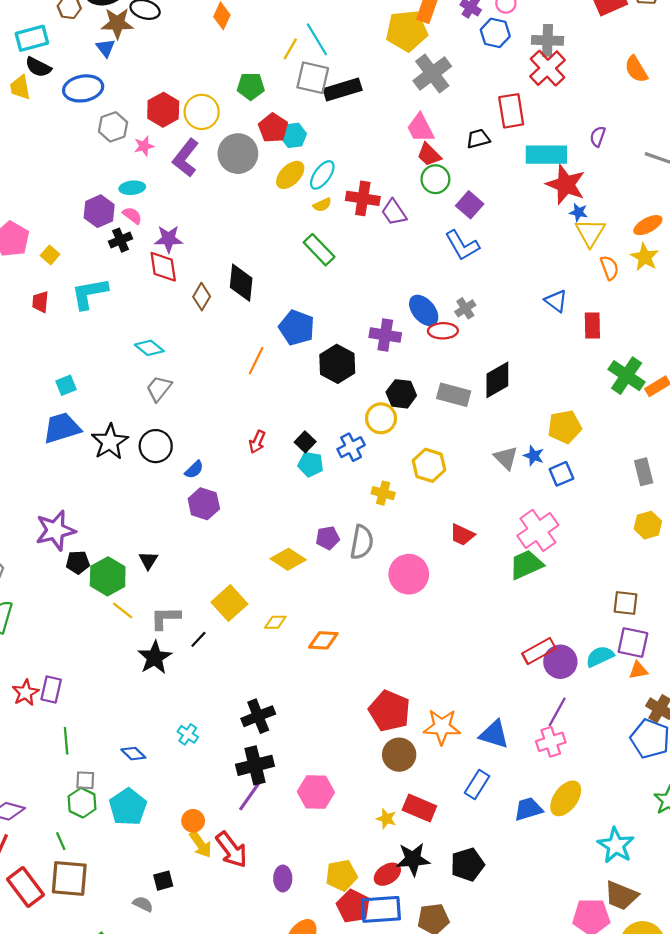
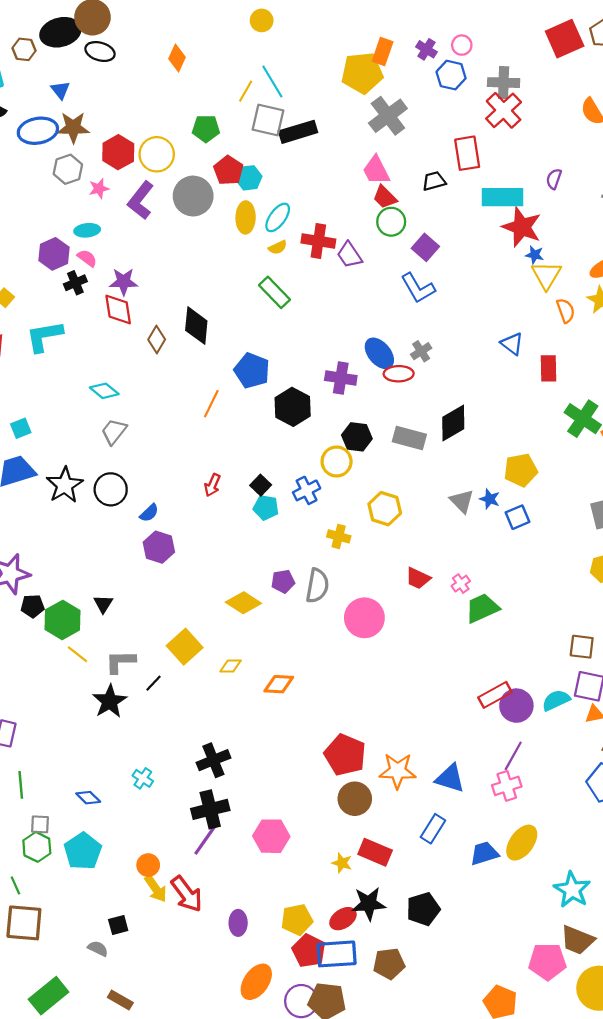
brown star: (117, 23) -> (73, 128), moved
yellow ellipse: (290, 175) -> (246, 217), turned -44
pink cross: (538, 530) -> (461, 584), moved, size x0.5

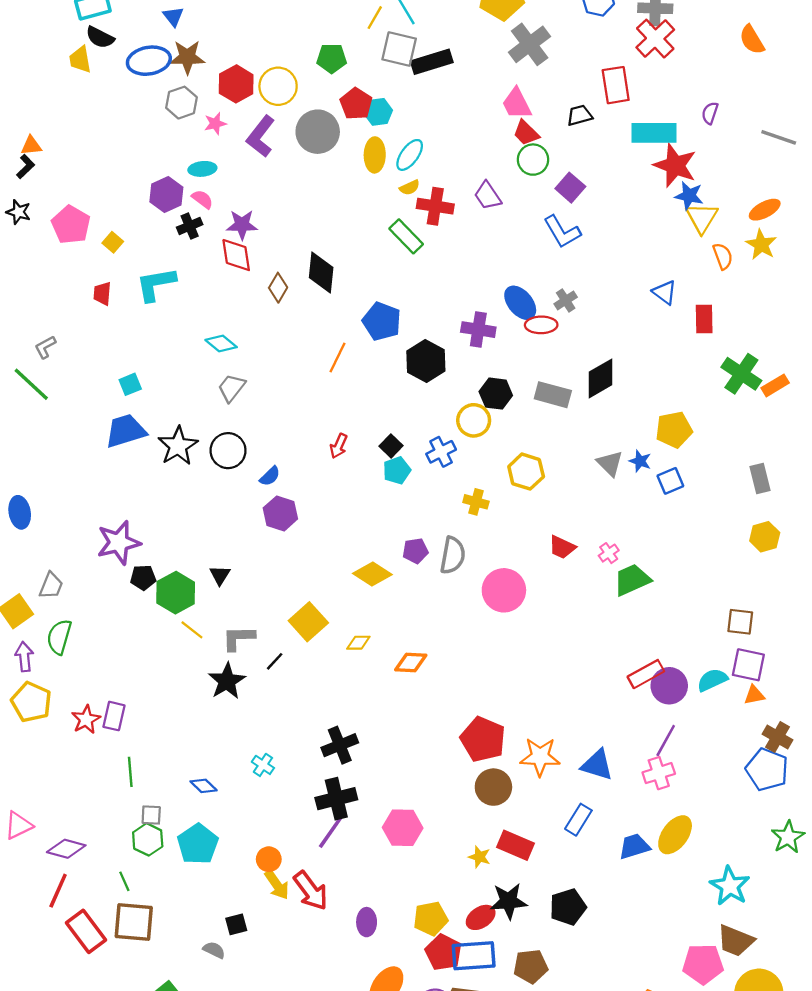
red cross: (318, 241) -> (435, 206), moved
blue star: (535, 255) -> (689, 196), size x1.4
cyan pentagon: (266, 508) -> (397, 470), turned -30

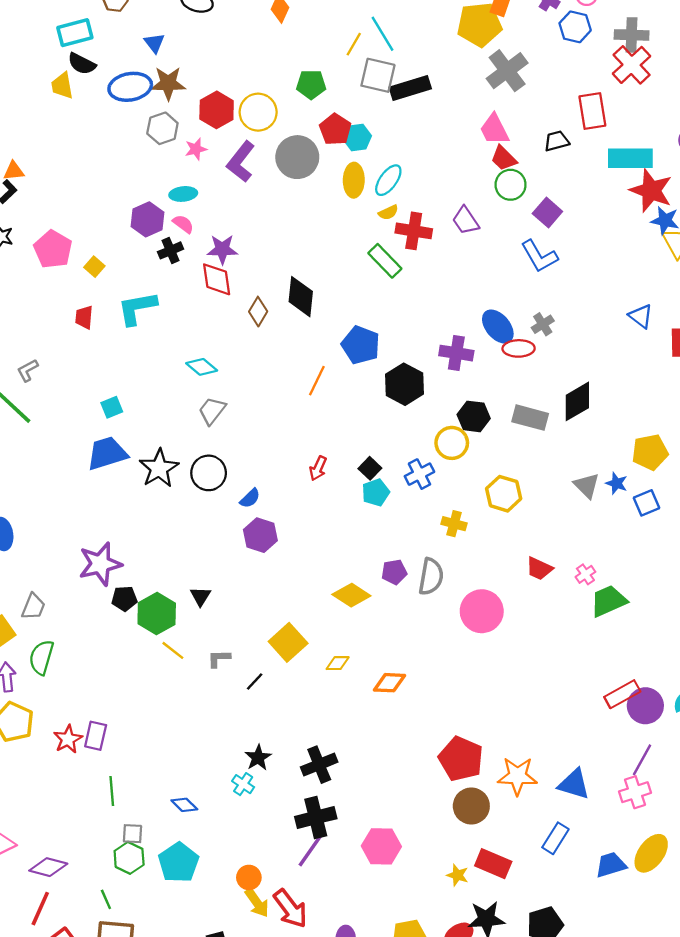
gray L-shape: (238, 638) -> (219, 658), size x0.7
black star: (227, 681) -> (258, 758), moved, size x0.7

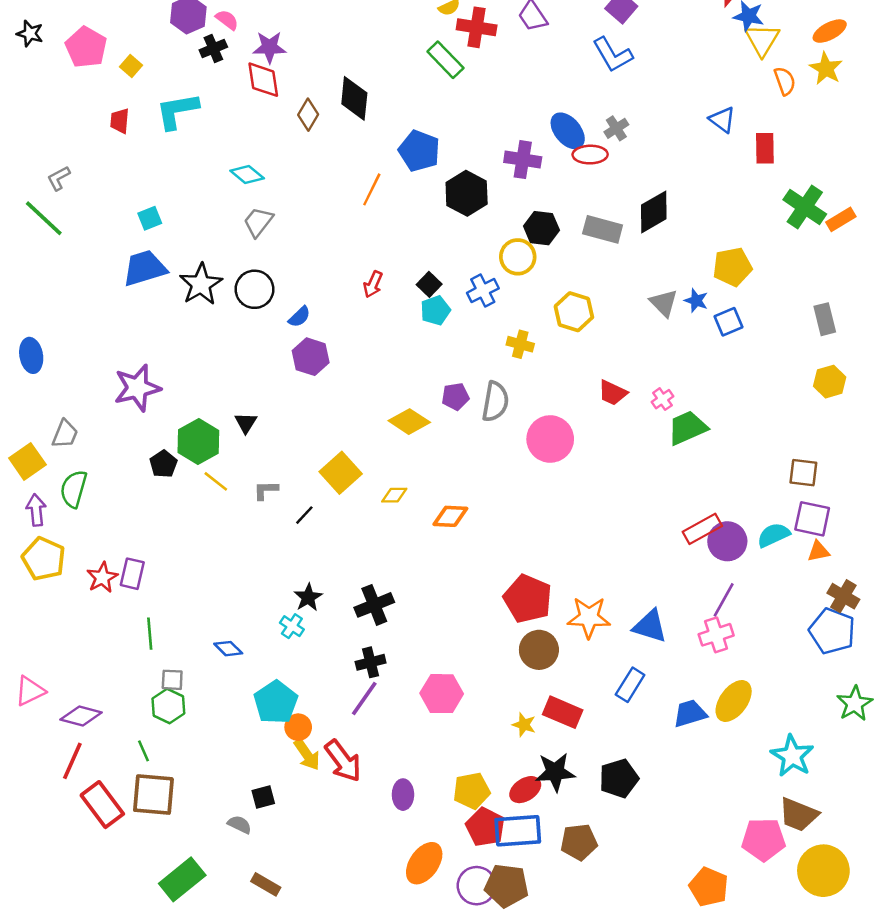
black pentagon: (124, 599) -> (163, 464), moved, turned -30
black cross: (316, 818) -> (371, 662), size x0.7
cyan pentagon: (179, 862) -> (276, 702), moved

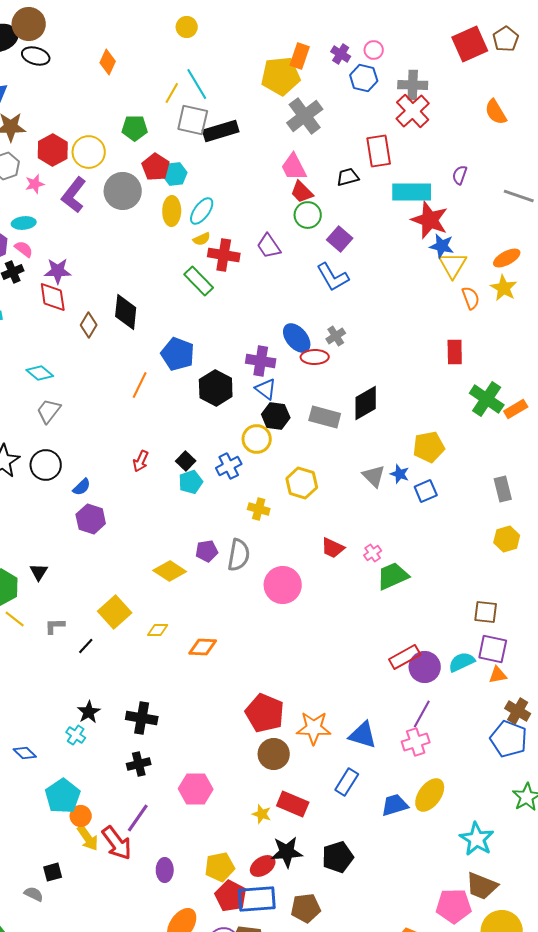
blue triangle: (722, 120) -> (266, 389), moved
black cross: (374, 605) -> (142, 718), turned 32
purple line: (364, 698) -> (138, 818), moved

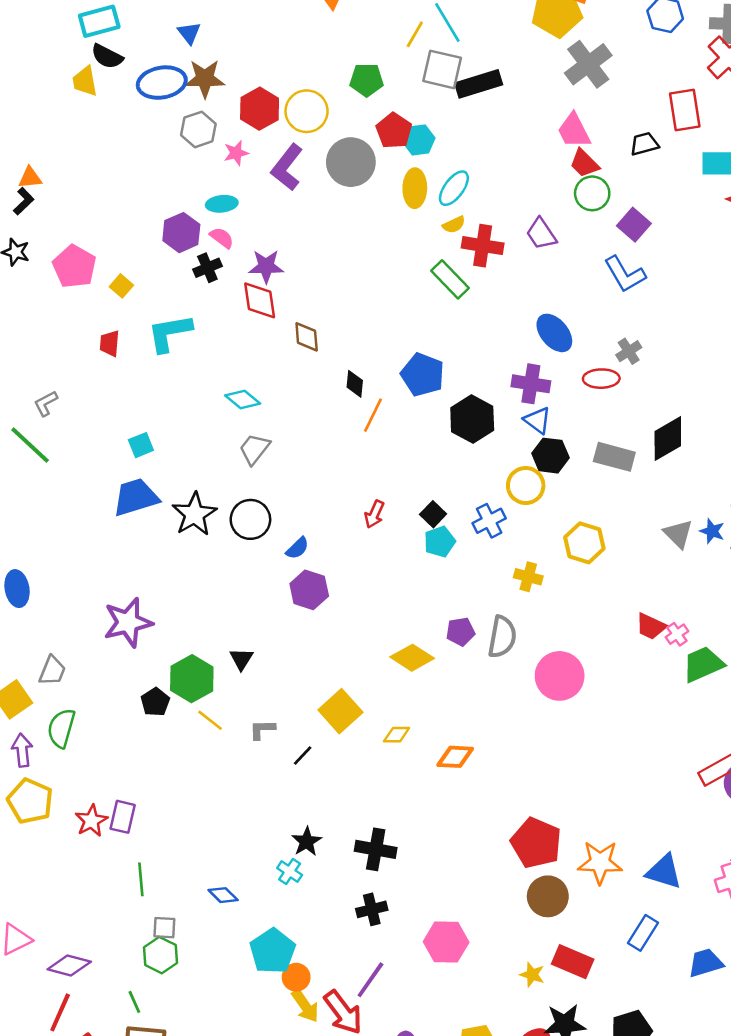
black diamond: (126, 312) -> (355, 384), moved, size x0.6
brown diamond: (89, 325) -> (307, 337), turned -35
blue ellipse: (297, 338) -> (554, 333), moved
red trapezoid: (333, 548) -> (651, 626), moved

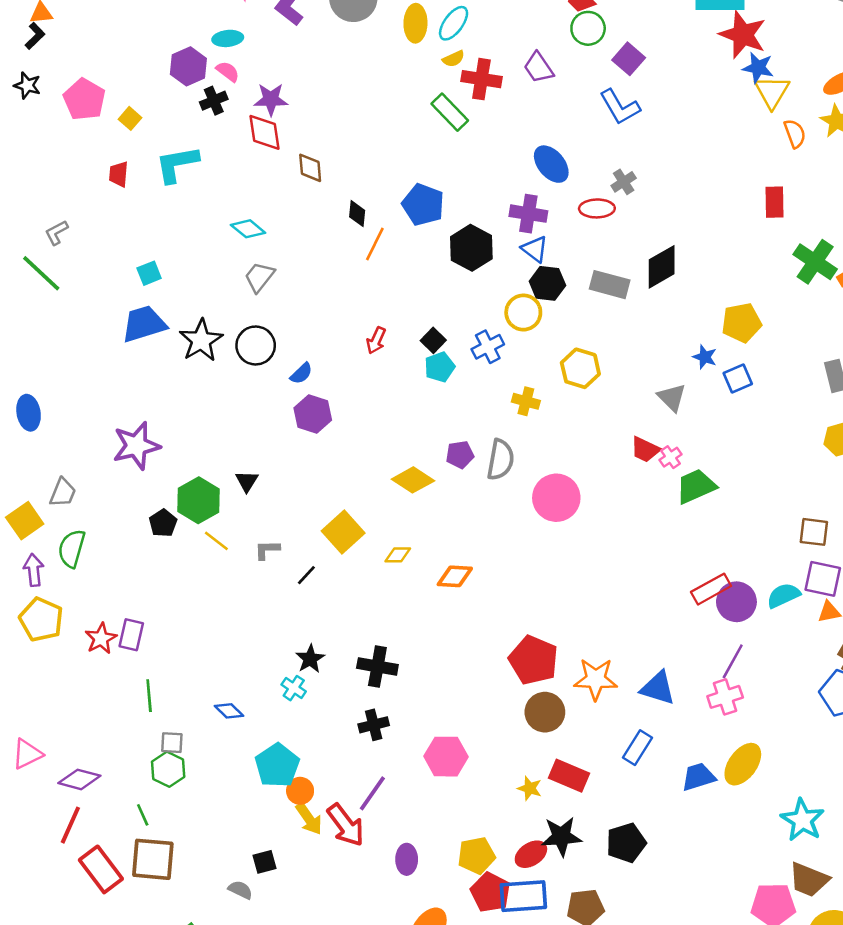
gray triangle: (678, 534) -> (672, 398), moved

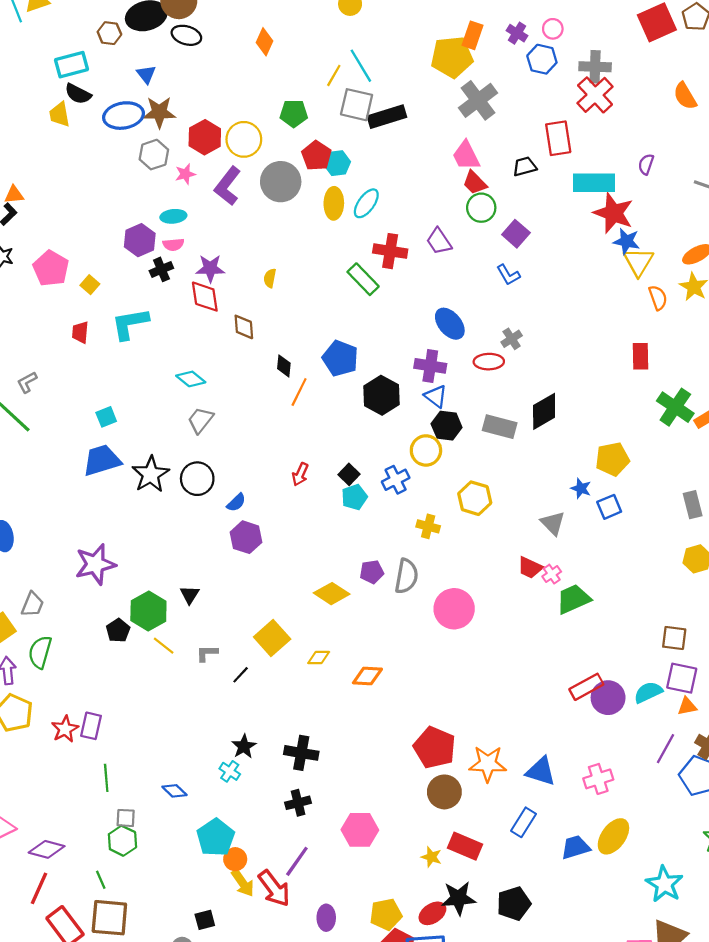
yellow semicircle: (454, 59) -> (270, 278), moved, turned 126
pink semicircle: (228, 71) -> (173, 245), turned 138
blue L-shape: (620, 107) -> (508, 275), size x0.7
purple line: (733, 661) -> (666, 749), moved

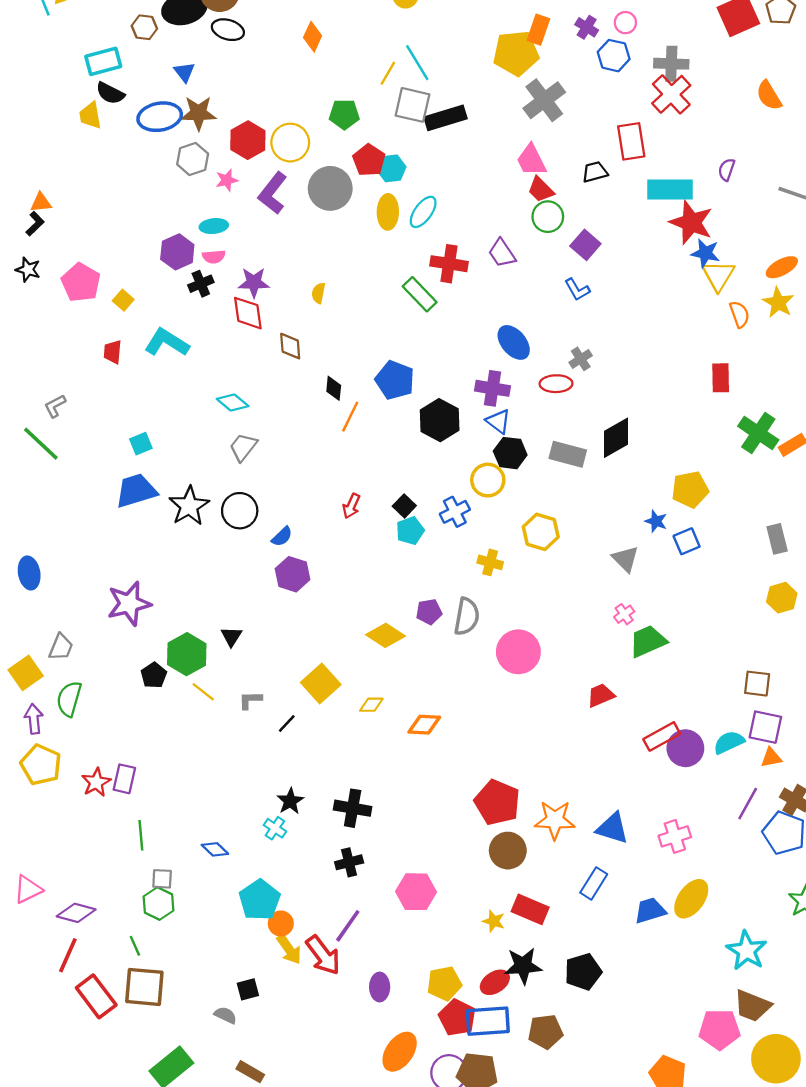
cyan L-shape: (130, 324) -> (167, 342), turned 42
red trapezoid: (530, 568) -> (601, 695), moved, turned 132

